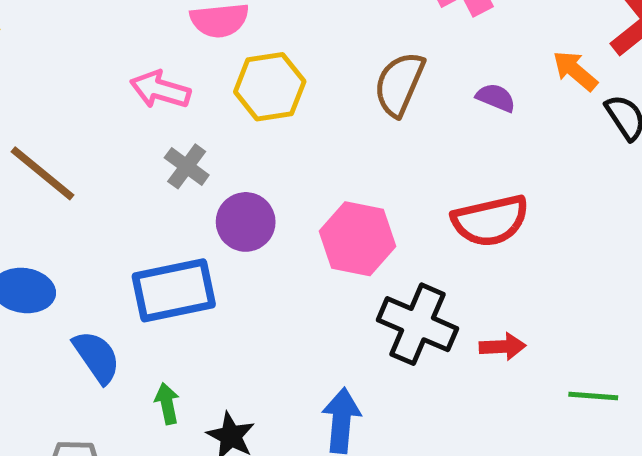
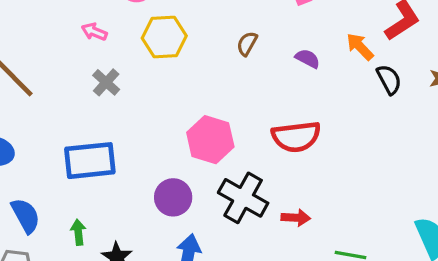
brown semicircle: (399, 84) -> (247, 44), size x0.6
pink arrow: (160, 90) -> (94, 32), size x0.7
purple circle: (246, 222) -> (173, 197), moved
blue semicircle: (97, 357) -> (26, 216), moved

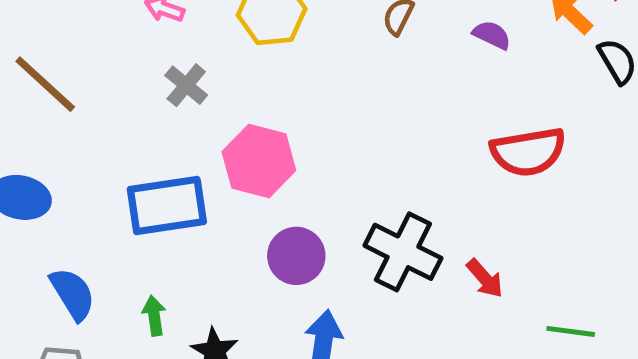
red semicircle: (296, 137) -> (528, 152), moved
pink hexagon: (210, 140) -> (259, 161), moved
red arrow: (296, 218) -> (485, 278), turned 48

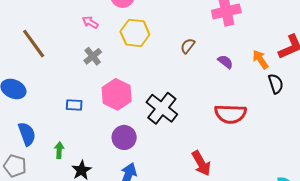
blue rectangle: (167, 206) -> (74, 105), size x0.5
black cross: (403, 252) -> (162, 108), moved
red arrow: (485, 278) -> (201, 163), size x1.4

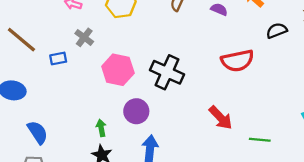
black semicircle: (276, 84) -> (277, 31), moved, turned -78
blue rectangle: (74, 105) -> (58, 59), moved
green arrow: (59, 150) -> (101, 128), moved

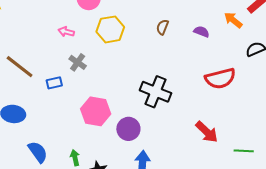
pink hexagon: (118, 70) -> (96, 111), moved
green arrow: (101, 128) -> (75, 158), moved

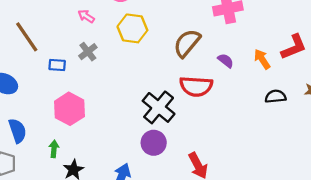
brown semicircle: (162, 27) -> (187, 43), size x1.8
red semicircle: (220, 78) -> (196, 86), moved
pink hexagon: (96, 111) -> (69, 109), moved
purple circle: (128, 129) -> (154, 143), moved

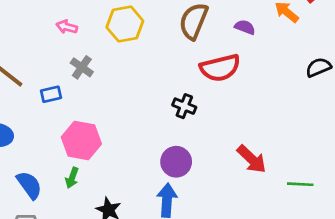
black semicircle: (276, 96) -> (318, 67), moved
black cross: (159, 107) -> (184, 106), size x0.6
purple circle: (154, 143) -> (176, 162), moved
green arrow: (54, 149) -> (72, 178), moved, turned -147

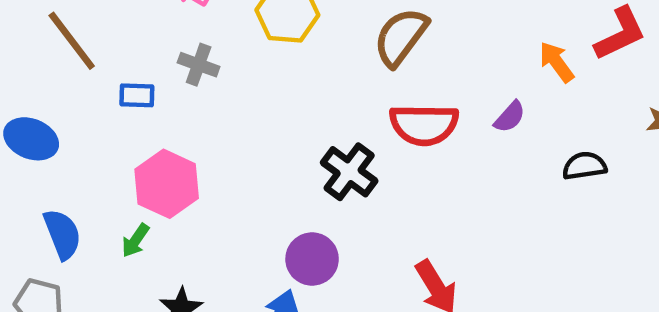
purple semicircle: (245, 27) -> (510, 117), moved, turned 96
gray cross: (82, 67) -> (199, 65), turned -30
black cross: (184, 106) -> (349, 172), size x1.4

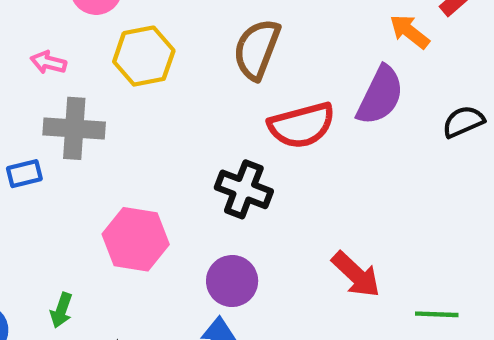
gray cross: (199, 65) -> (74, 128), size x1.5
purple semicircle: (510, 117) -> (380, 95), size x1.8
pink hexagon: (167, 184) -> (136, 239), moved

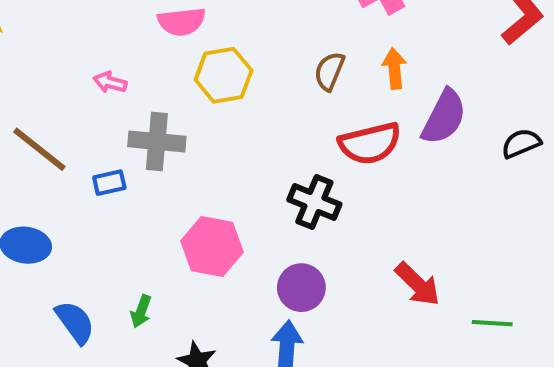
orange arrow: (410, 32) -> (394, 68), moved, turned 45
brown semicircle: (257, 49) -> (329, 71), size x0.7
pink arrow: (48, 62) -> (110, 82), moved

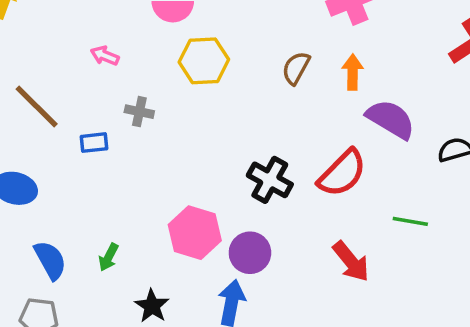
purple semicircle: (444, 117) -> (391, 119), turned -93
gray cross: (157, 141) -> (139, 112), size x0.6
red semicircle: (370, 143) -> (342, 173), moved, turned -38
pink hexagon: (212, 247) -> (195, 233), moved
green line: (492, 323) -> (410, 221), moved

